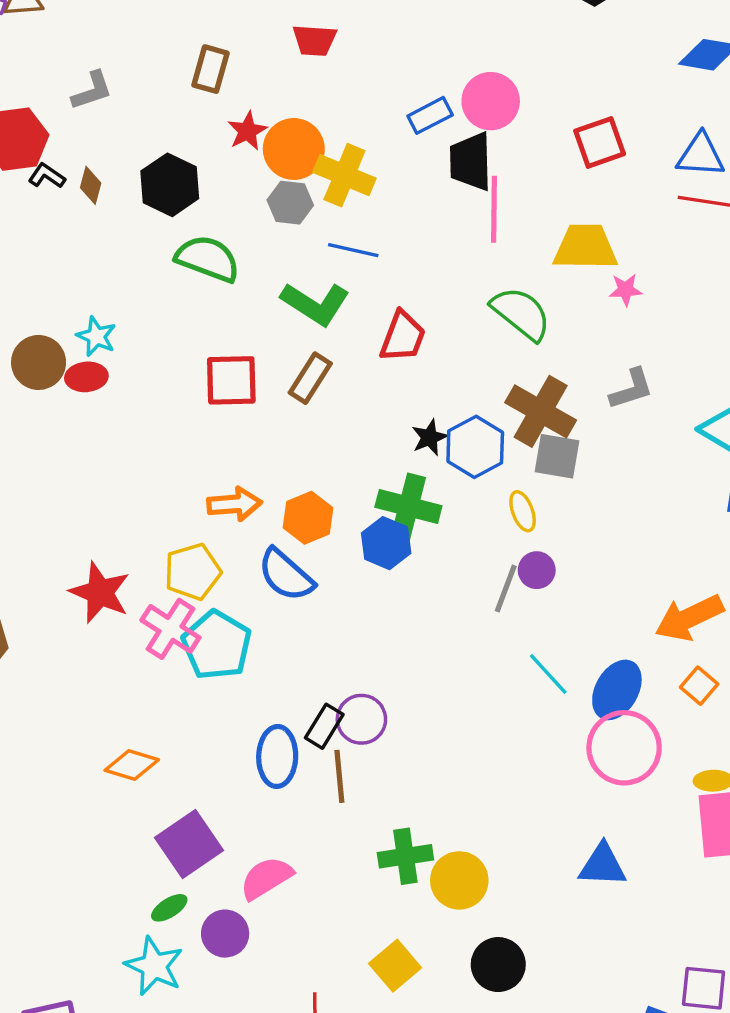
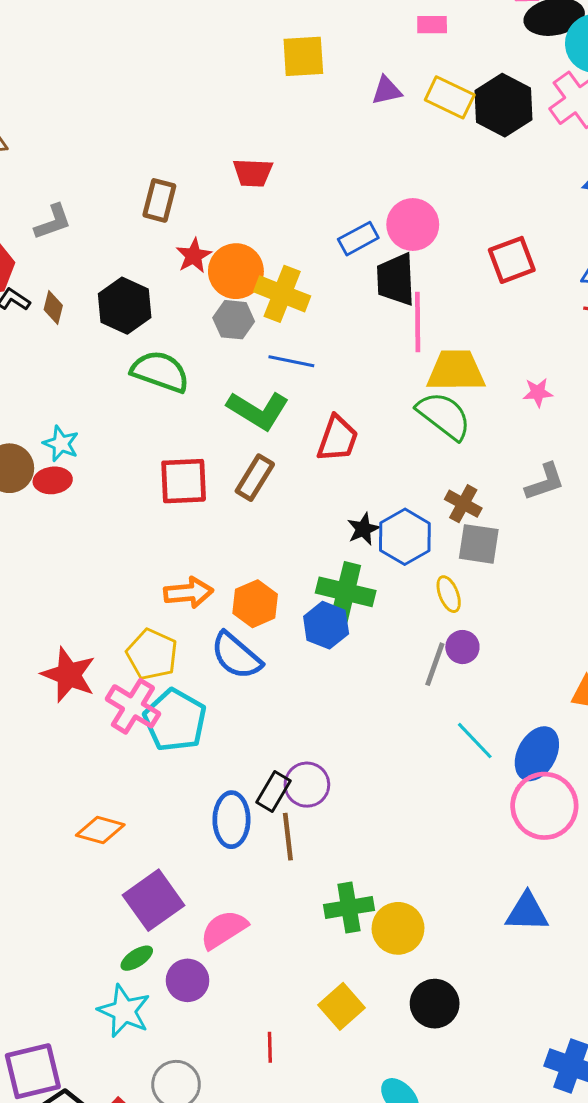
yellow trapezoid: (585, 247) -> (456, 371), moved
brown cross: (541, 411) -> (463, 504), size x0.6
yellow pentagon: (193, 572) -> (152, 654), turned -30

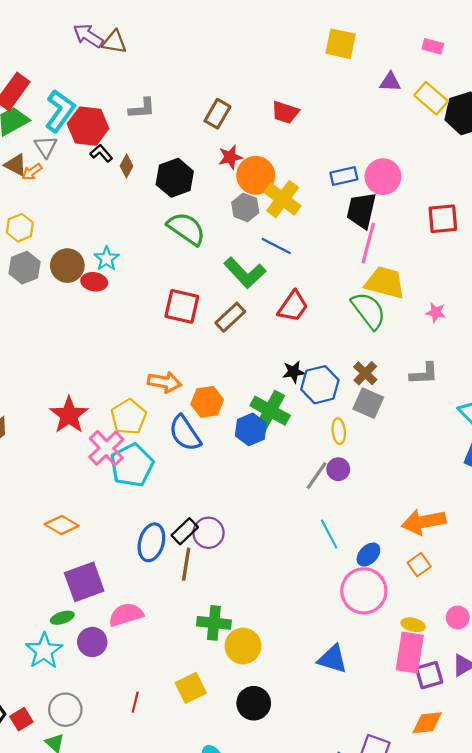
blue ellipse: (537, 754) -> (368, 555), size x0.7

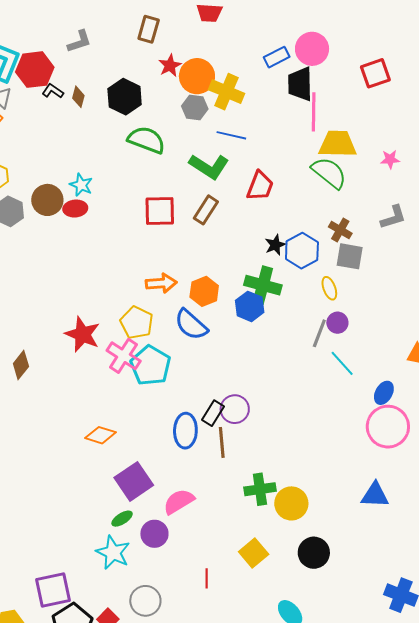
cyan line: (329, 534) -> (342, 363), moved

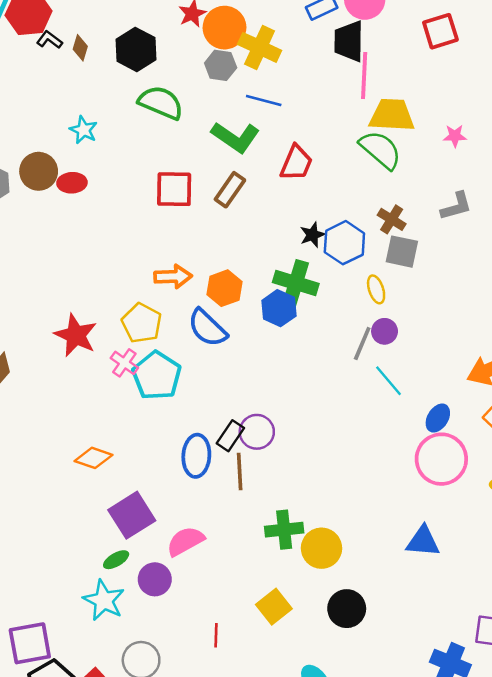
cyan star: (81, 185) -> (84, 130), moved
pink cross: (124, 356) -> (124, 363), size x0.7

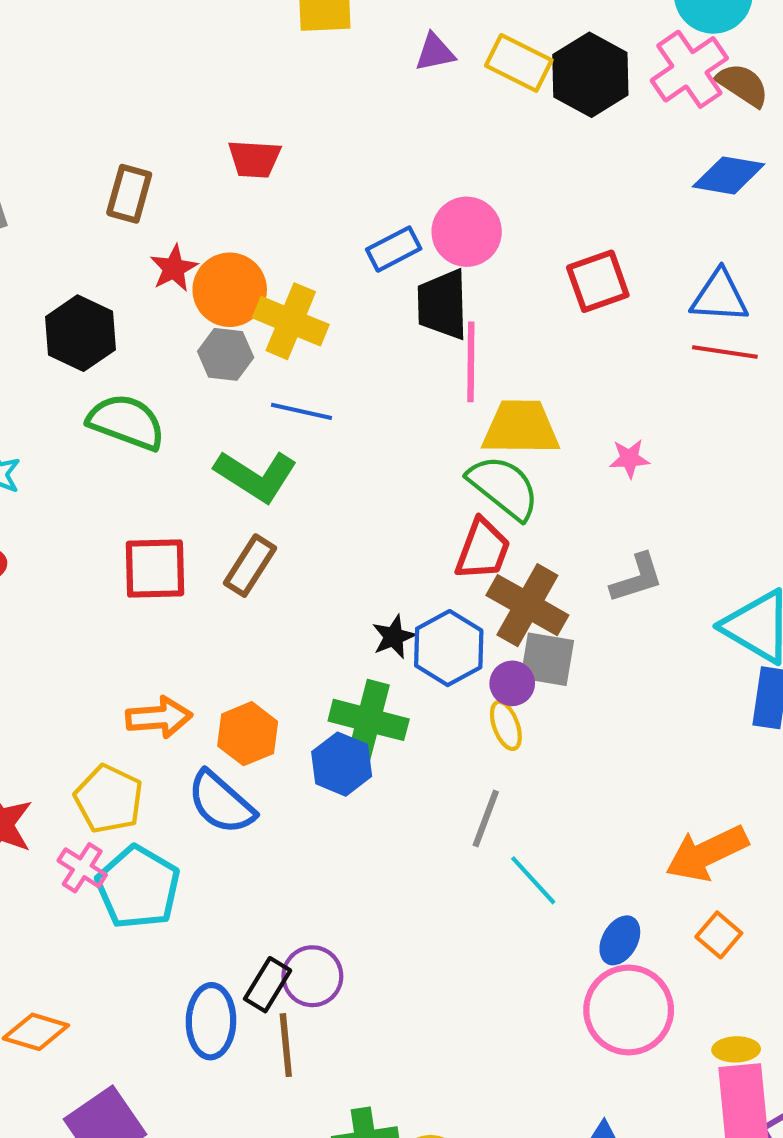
red trapezoid: (296, 163) -> (483, 549), moved
brown cross: (392, 219) -> (527, 605), size x1.6
purple circle: (385, 331) -> (512, 683), moved

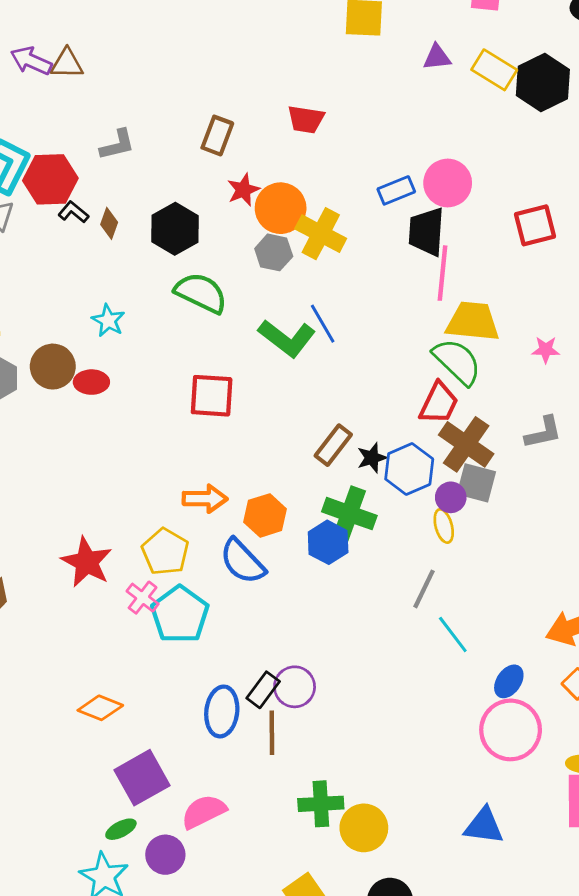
blue line: (302, 411) -> (323, 324), moved, turned 42
brown rectangle: (250, 566) -> (333, 445), moved

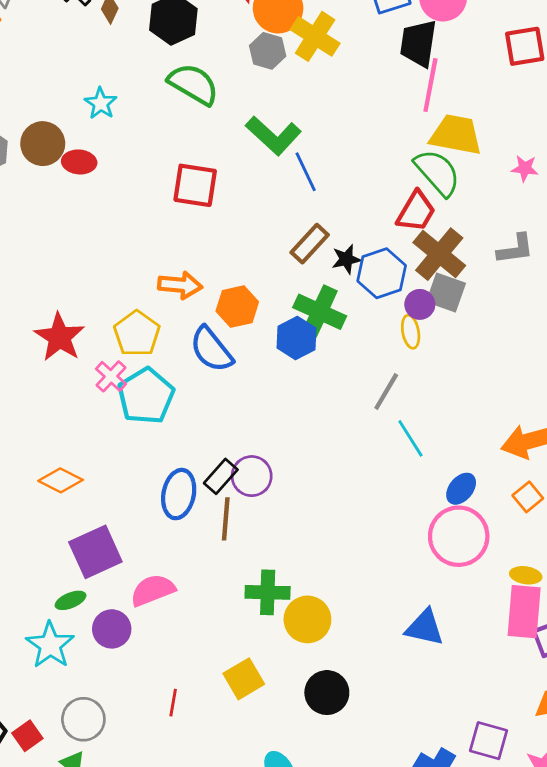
blue line: (323, 324) -> (306, 172), moved

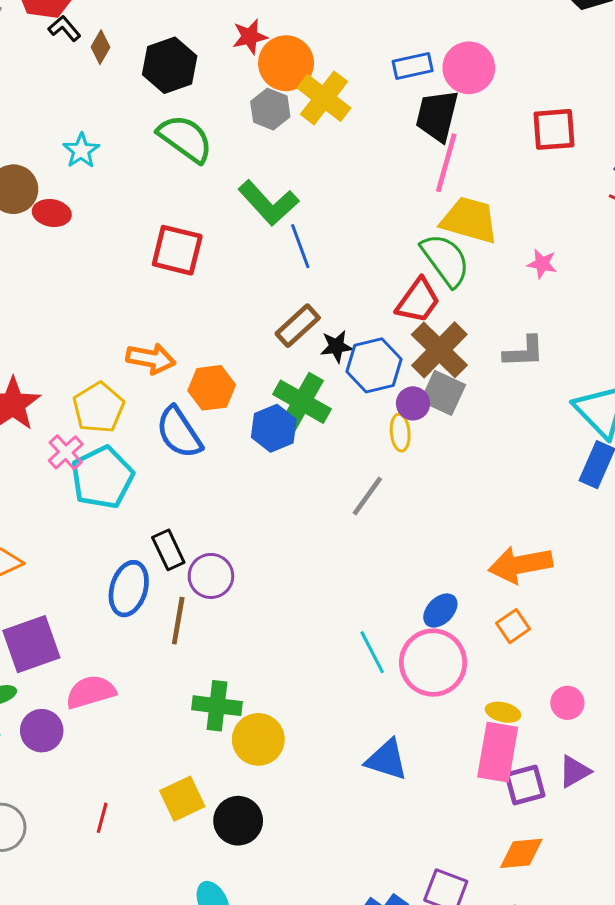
cyan line: (410, 438) -> (372, 652), moved
black rectangle: (221, 476) -> (168, 550), moved, turned -72
black circle: (327, 693) -> (238, 821), moved

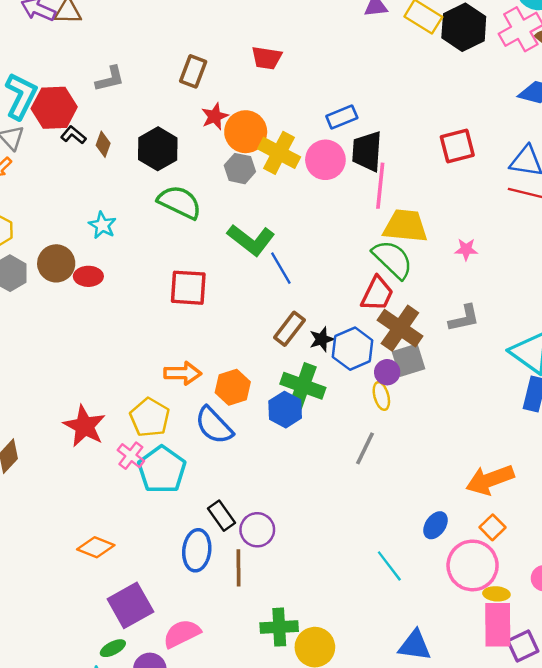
pink circle: (469, 68) -> (325, 160), moved
gray square: (443, 393) -> (408, 360), turned -32
pink circle: (433, 663) -> (473, 565), moved

